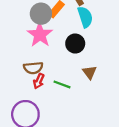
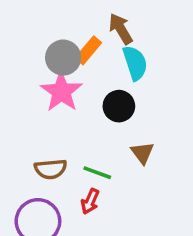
brown semicircle: (33, 68) -> (51, 169), moved
red arrow: (39, 81) -> (90, 201), moved

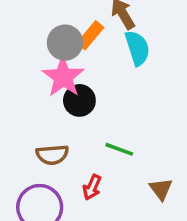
black circle: (119, 106) -> (79, 100), moved
brown triangle: (142, 153) -> (161, 189), moved
green line: (97, 173) -> (119, 149), moved

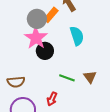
cyan semicircle: (137, 48) -> (77, 36), moved
brown semicircle: (52, 155) -> (16, 82), moved
brown triangle: (161, 189) -> (90, 77), moved

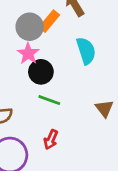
pink star: (36, 38) -> (28, 54), size x0.7
green line: (67, 78) -> (49, 100), moved

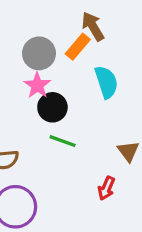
orange rectangle: (49, 21) -> (78, 47), moved
red arrow: (51, 140) -> (106, 188), moved

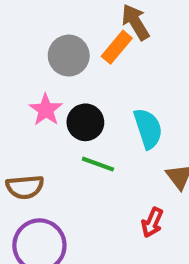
cyan semicircle: (106, 82) -> (148, 129), moved
pink star: (37, 85) -> (46, 110), moved

